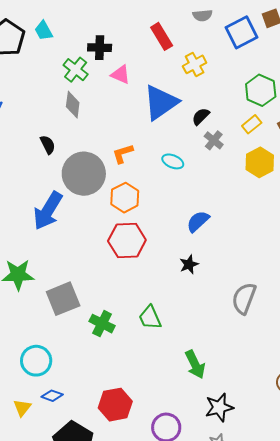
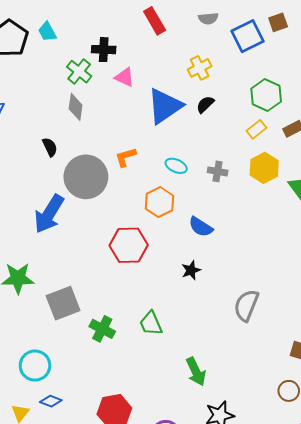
red rectangle: (162, 36) -> (155, 21), moved
black semicircle: (201, 116) -> (205, 104), moved
gray cross: (214, 140) -> (218, 171), moved, turned -30
orange hexagon: (125, 198) -> (159, 202), moved
blue semicircle: (198, 221) -> (201, 227), turned -105

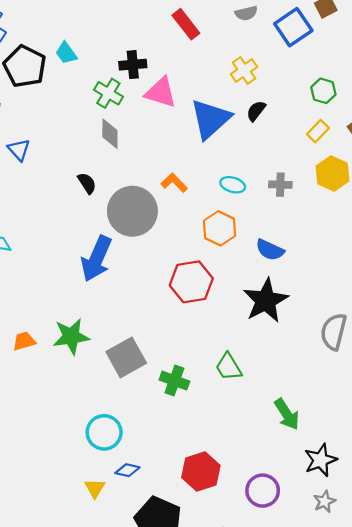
pink triangle: (125, 77) -> (161, 93), size x1.4
green hexagon: (266, 95) -> (323, 91), size x0.7
orange L-shape: (126, 157) -> (174, 183), turned 70
black star: (191, 270) -> (266, 301), size x2.0

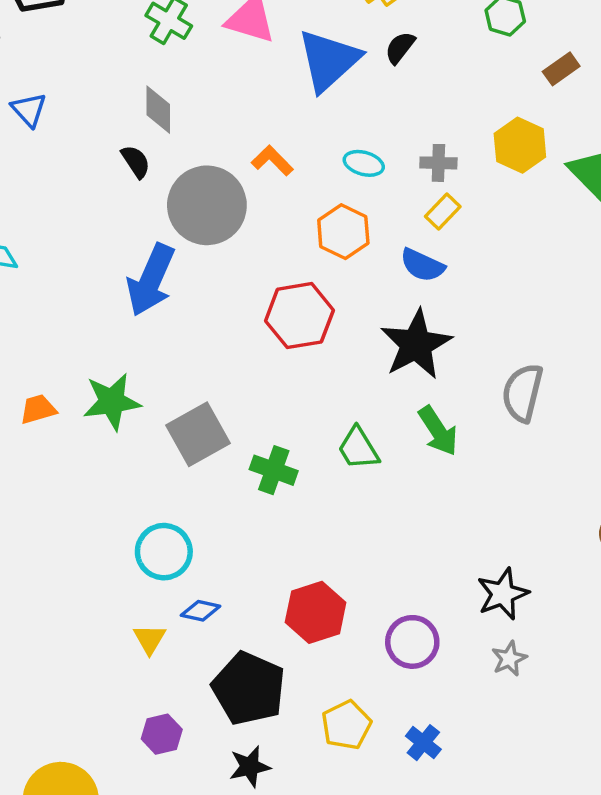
yellow rectangle: (318, 131) -> (443, 212), moved
gray diamond: (110, 134) -> (158, 110), moved
green arrow: (287, 414) -> (438, 431), moved

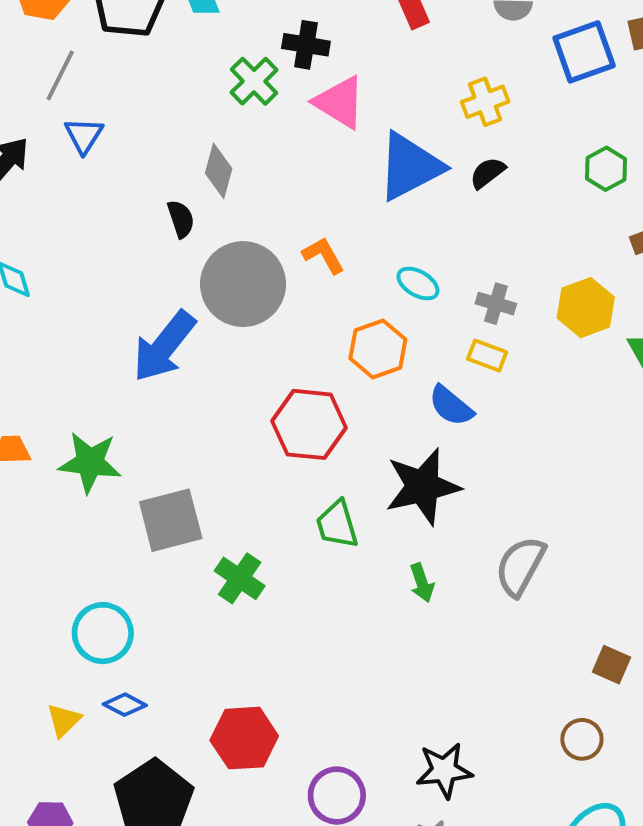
yellow rectangle: (443, 212) -> (487, 355), turned 52
green arrow: (438, 431) -> (422, 583), size x0.7
green trapezoid: (358, 448) -> (337, 524), moved

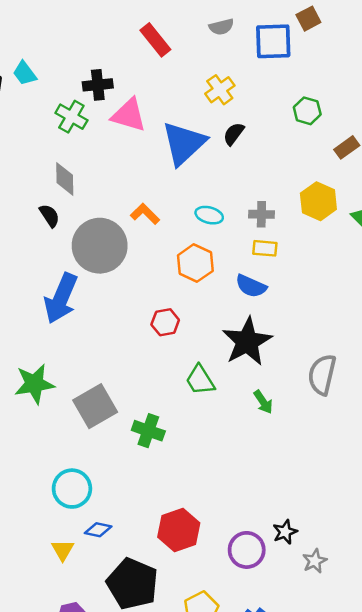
blue square: (584, 52) -> (273, 41), turned 33
red hexagon: (309, 424) -> (165, 322), size x0.6
black star: (444, 770) -> (285, 532), moved, size x0.7

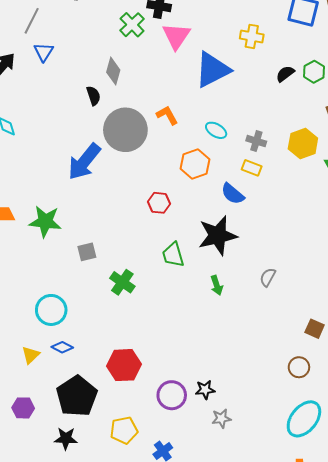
yellow cross: (220, 90) -> (252, 36), turned 30
pink triangle: (129, 115) -> (176, 36), turned 32
black semicircle: (234, 134) -> (285, 74), moved
gray semicircle: (322, 375) -> (268, 277), size x0.6
gray square: (95, 406) -> (87, 252), size x0.6

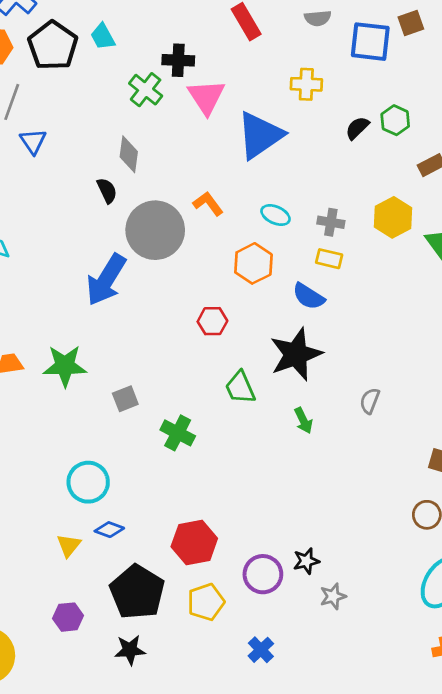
yellow pentagon: (124, 430) -> (206, 602), moved

